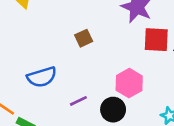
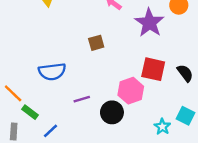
red square: (156, 40) -> (153, 69), moved

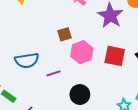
pink hexagon: (131, 91) -> (82, 52), moved
purple line: (82, 99) -> (53, 73), moved

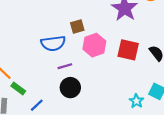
blue semicircle: (27, 60) -> (53, 43), moved
black circle: (80, 95) -> (70, 88), moved

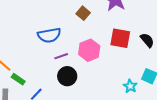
brown square: (77, 26) -> (83, 13), moved, turned -32
pink hexagon: (94, 45) -> (89, 50), moved

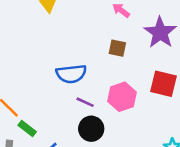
brown square: (83, 13) -> (117, 48), turned -32
purple line: (61, 56) -> (85, 102), turned 40

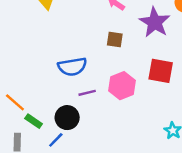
purple line: (85, 102) -> (87, 93), turned -35
black circle: (91, 129) -> (67, 118), moved

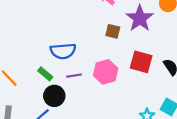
brown square: (115, 39) -> (113, 31), moved
green rectangle: (34, 121) -> (45, 74), moved

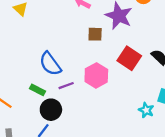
blue semicircle: (63, 51) -> (50, 64), turned 70
red square: (141, 62) -> (129, 58), turned 30

